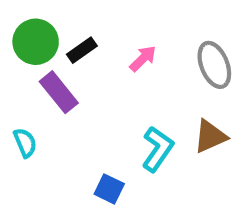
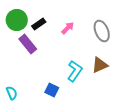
cyan semicircle: (25, 143) -> (12, 93), moved

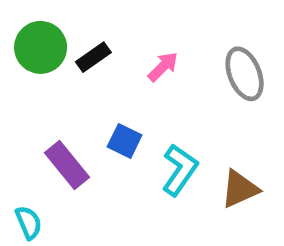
purple rectangle: (28, 44) -> (67, 165), moved
brown triangle: (100, 65) -> (240, 189), moved
blue square: (52, 90) -> (125, 141), moved

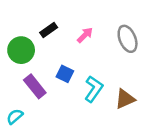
green circle: (41, 47) -> (21, 50), moved
cyan semicircle: (29, 223) -> (15, 116), turned -108

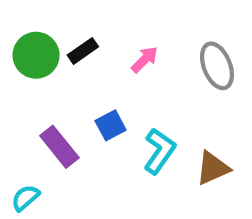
green circle: (21, 50) -> (36, 55), moved
blue square: (65, 74) -> (111, 125), turned 36

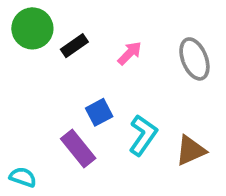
green circle: (36, 55) -> (32, 28), moved
purple rectangle: (59, 147) -> (78, 149), moved
cyan semicircle: (25, 198) -> (23, 177), turned 60

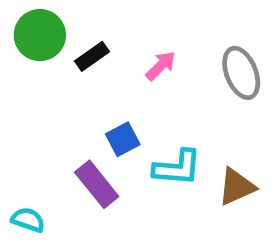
cyan L-shape: (143, 135) -> (177, 168), turned 60

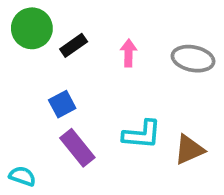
pink arrow: (161, 66) -> (129, 53), turned -44
gray ellipse: (241, 73) -> (193, 59), turned -57
blue square: (123, 139) -> (62, 104), moved

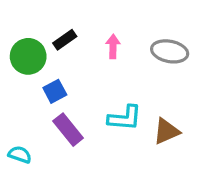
green circle: (32, 28) -> (28, 56), moved

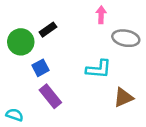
pink arrow: (113, 46) -> (101, 15), moved
cyan L-shape: (125, 118) -> (99, 69), moved

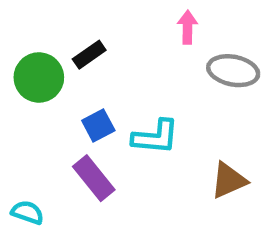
blue square: (41, 68) -> (98, 126), moved
cyan L-shape: (99, 69) -> (155, 137), moved

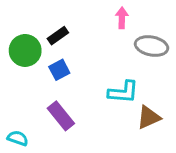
blue square: (98, 126) -> (59, 70), moved
cyan L-shape: (155, 137) -> (123, 92), moved

